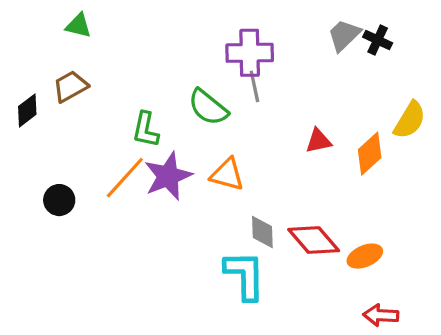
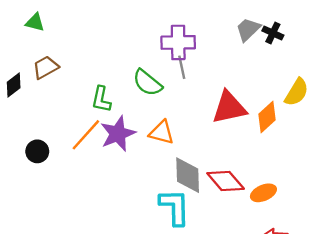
green triangle: (78, 26) -> (35, 22), moved
red triangle: (318, 141) -> (229, 108), size x1.8
gray diamond: (262, 232) -> (188, 175), size x1.5

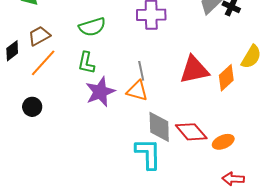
gray line: (182, 67) -> (141, 71), moved
green semicircle: (147, 83) -> (92, 27), moved, turned -56
orange line: (86, 135) -> (43, 63), moved

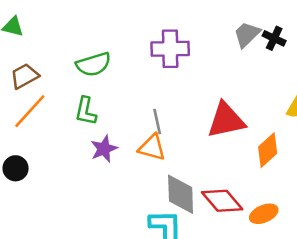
orange diamond: (226, 78) -> (268, 150), moved
purple star: (100, 92) -> (104, 149), size x0.7

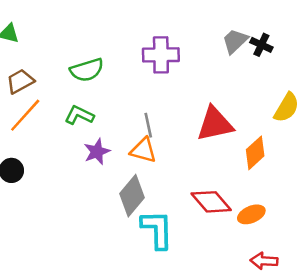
green L-shape: (86, 111) -> (79, 115), turned 104
gray diamond: (181, 194) -> (132, 196), moved, turned 42

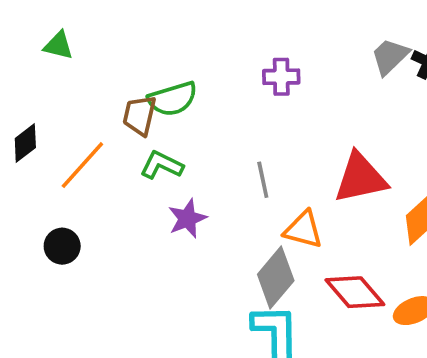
purple cross: (161, 55) -> (281, 77), size x0.7
brown trapezoid: (20, 81) -> (139, 115), moved, turned -48
orange triangle: (143, 150) -> (303, 230), moved
gray diamond: (132, 196) -> (276, 277), moved

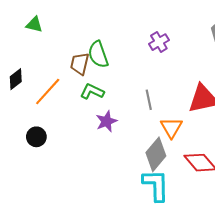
purple cross: (281, 77) -> (159, 42), turned -30
green semicircle: (173, 99) -> (98, 54), turned 88
orange triangle: (303, 230) -> (171, 128), turned 45

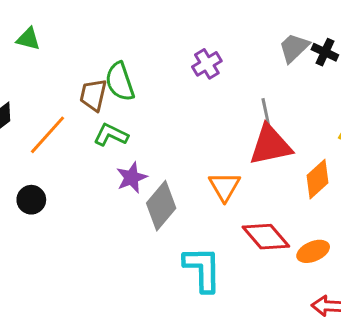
gray line: (149, 100) -> (266, 113), moved
gray diamond: (156, 154) -> (161, 206), moved

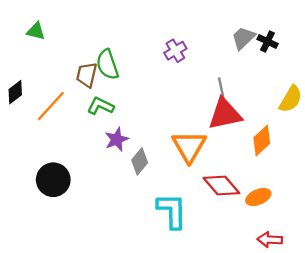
orange triangle: (225, 186) -> (189, 146), size x1.4
black circle: (31, 200) -> (53, 180), moved, size x1.5
gray diamond: (161, 206) -> (140, 161), size x0.7

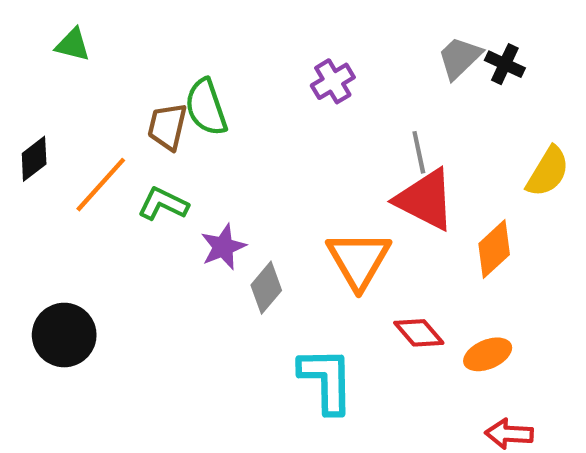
green L-shape: (100, 106) -> (163, 204), moved
red triangle: (225, 114) -> (425, 200), turned 39
black circle: (53, 180) -> (64, 335), moved
red diamond: (221, 185) -> (419, 333), size x0.7

